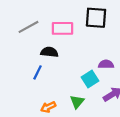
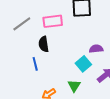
black semicircle: (49, 52) -> (44, 44), turned -98
blue line: (38, 72) -> (35, 64), turned -32

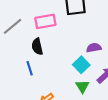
green triangle: (74, 86) -> (82, 86), moved

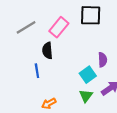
pink rectangle: (45, 21) -> (59, 27), turned -48
purple semicircle: (94, 48) -> (103, 60), turned 88

